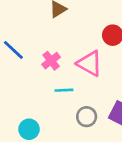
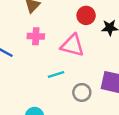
pink cross: (51, 61) -> (36, 36), moved, turned -35

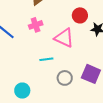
pink cross: (36, 36) -> (36, 25), turned -32

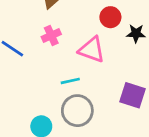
gray circle: (65, 78) -> (77, 111), moved, size x1.5

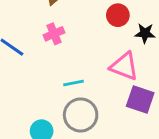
pink triangle: (92, 50) -> (124, 66), moved

